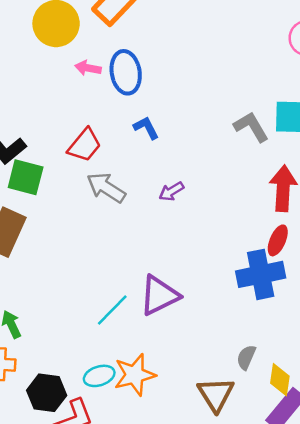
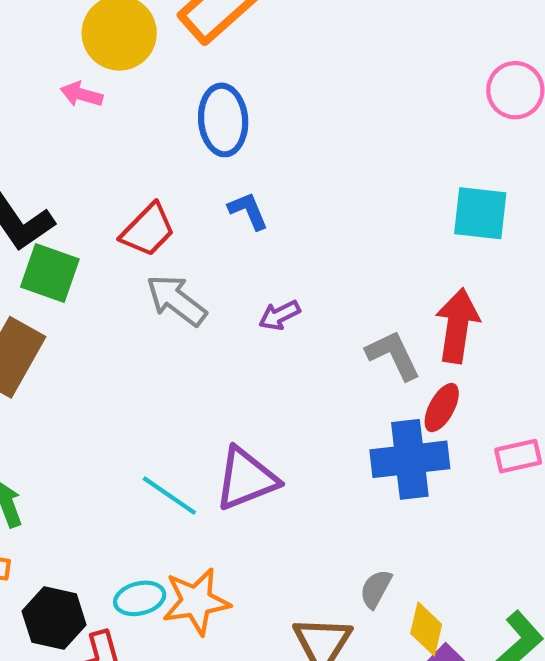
pink arrow: (88, 68) -> (82, 94), moved
gray L-shape: (251, 127) -> (393, 355), moved
cyan line: (112, 310) -> (169, 496), turned 75

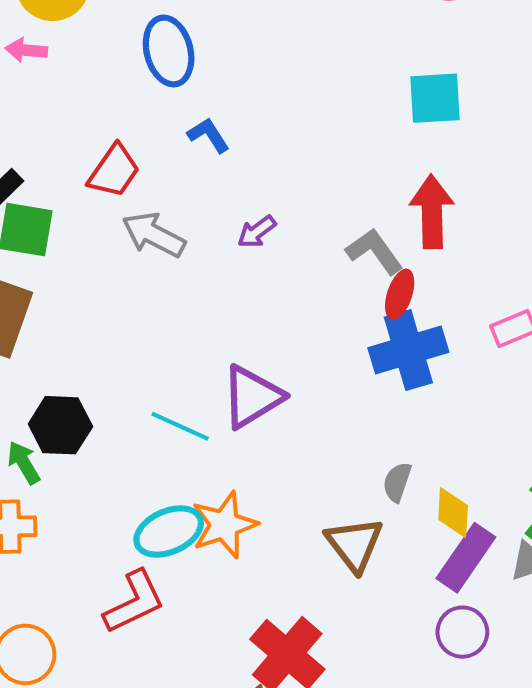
red ellipse: (442, 408) -> (400, 294), moved
cyan ellipse: (140, 598) -> (169, 532), size x1.4
black hexagon: (54, 618) -> (60, 425), moved

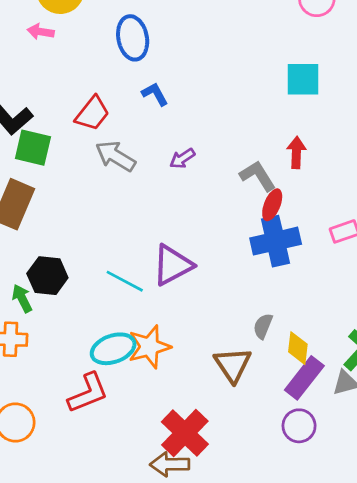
red arrow: (432, 212) -> (296, 153), size x0.7

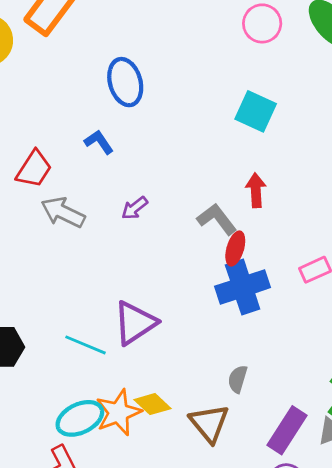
blue ellipse: (133, 38) -> (125, 82), moved
cyan square: (303, 79) -> (256, 111), turned 30
yellow diamond: (298, 348) -> (152, 404), moved, turned -48

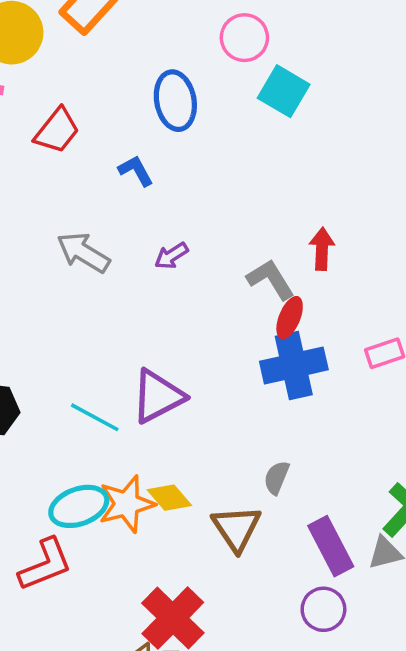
pink circle: (262, 23) -> (244, 38), moved
cyan square: (256, 111) -> (284, 91), moved
red trapezoid: (34, 169) -> (57, 131), moved
purple rectangle: (287, 430) -> (331, 546), turned -66

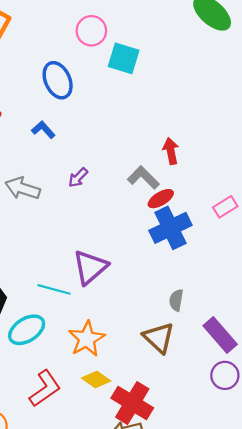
red ellipse: (290, 318) -> (161, 199), turned 50
yellow diamond: (169, 498) -> (96, 380), moved
cyan ellipse: (79, 506) -> (27, 330), moved

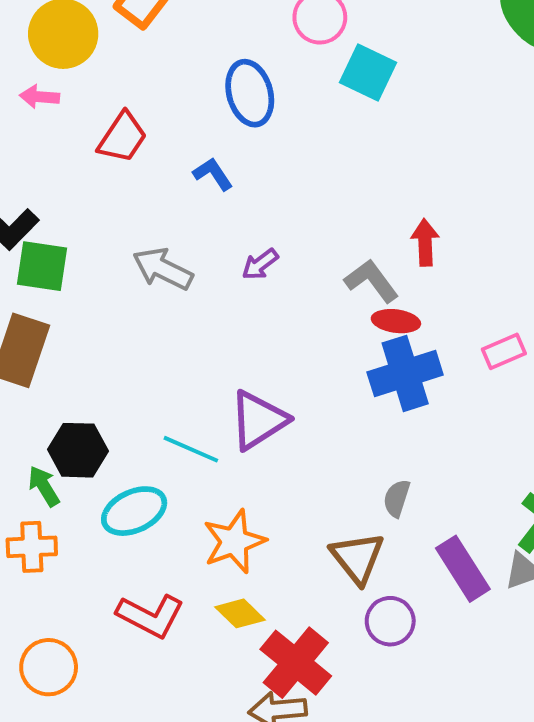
red ellipse: (161, 199) -> (396, 321), turned 30
purple circle: (225, 375) -> (390, 621), moved
red L-shape: (45, 388) -> (150, 616), turned 54

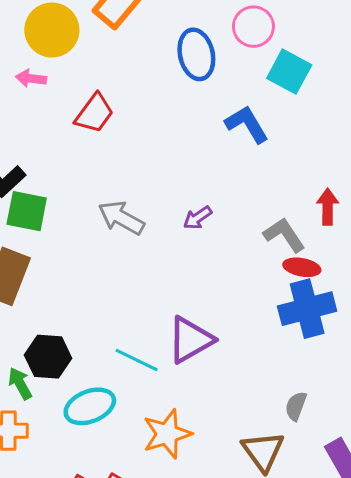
blue ellipse: (250, 93) -> (196, 54), moved
blue L-shape: (213, 174) -> (247, 124), moved, size x1.4

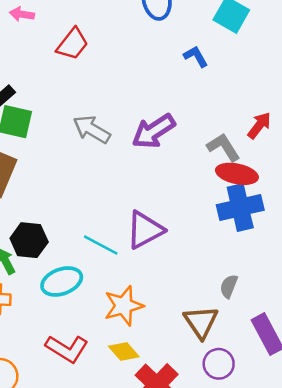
blue L-shape: (247, 124) -> (196, 56), size x0.7
red arrow: (328, 207) -> (259, 125), turned 36
purple arrow: (198, 218) -> (154, 131), size x1.8
red ellipse: (302, 267) -> (237, 174), size x1.4

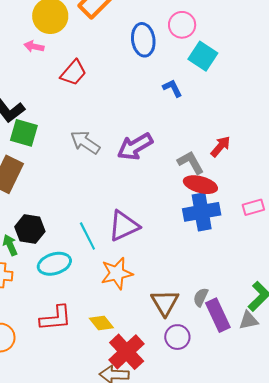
cyan line: (101, 245) -> (87, 236), turned 32
gray semicircle: (229, 286) -> (201, 297), moved
orange star: (124, 306) -> (117, 273), moved
red L-shape: (67, 349) -> (56, 318), turned -40

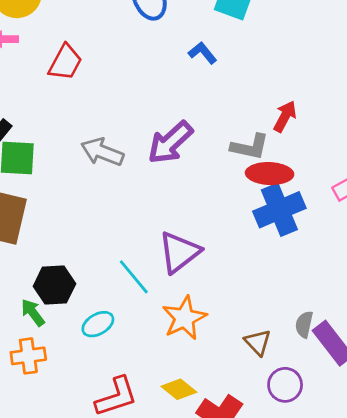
gray L-shape: (191, 162) -> (250, 147), turned 144
cyan ellipse: (54, 264) -> (98, 324), size x0.7
brown triangle: (165, 303) -> (258, 342), size x0.7

